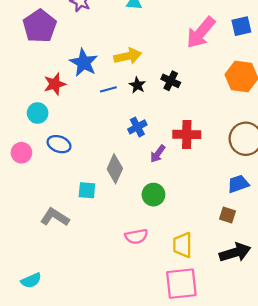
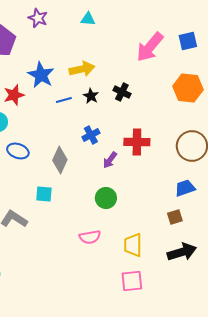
gray diamond: (115, 169) -> (60, 160), moved
brown square: (228, 215) -> (175, 217), turned -35
pink square: (181, 284) -> (132, 281), size x0.7

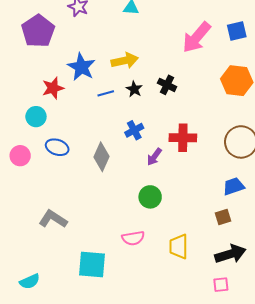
cyan square: (44, 194) -> (92, 265), moved, size x1.6
pink square: (132, 281) -> (221, 285), moved, size x0.7

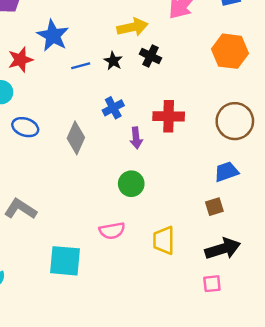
yellow arrow: (125, 61) -> (132, 27), moved
purple arrow: (154, 157) -> (136, 138), turned -42

